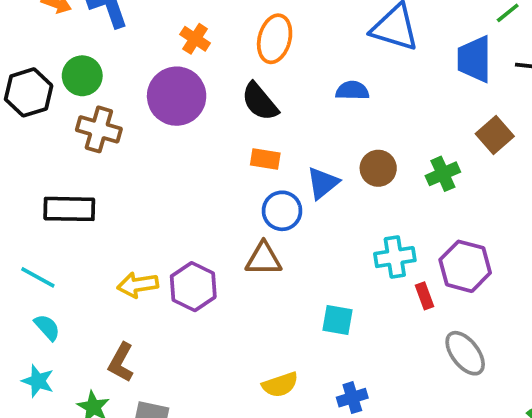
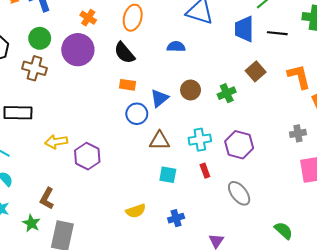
green circle: (82, 76) -> (40, 38), moved
brown triangle: (264, 259) -> (160, 141), moved
yellow arrow: (138, 285) -> (56, 142), moved
red rectangle: (424, 296) -> (205, 171), moved

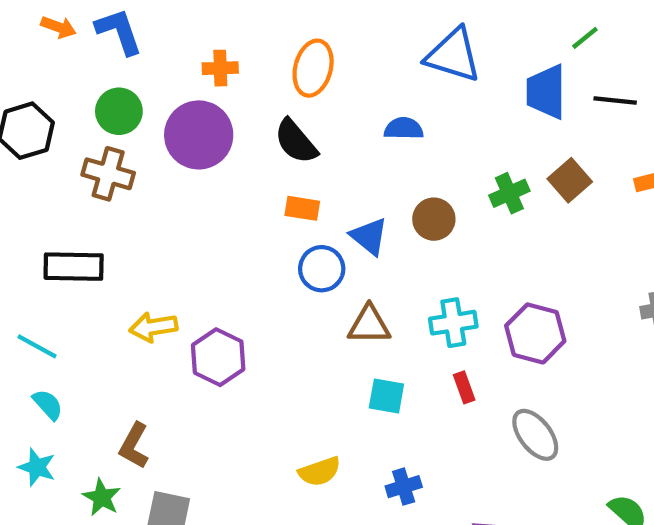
orange cross: (88, 18) -> (220, 68), turned -35
green cross: (227, 93) -> (509, 193), moved
blue triangle: (160, 98) -> (369, 236), turned -42

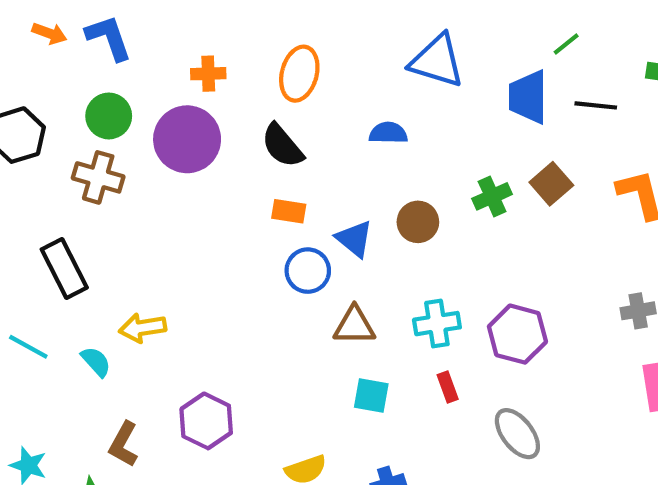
black rectangle: (74, 267) -> (64, 268), turned 62
purple hexagon: (218, 357) -> (206, 421), moved
cyan semicircle: (48, 405) -> (96, 362), moved

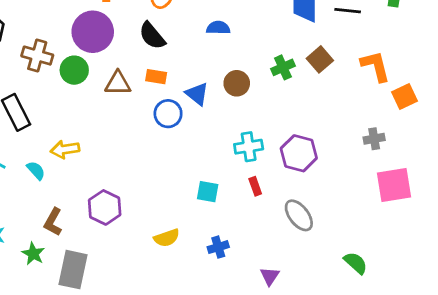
green circle: (109, 116) -> (74, 70), moved
brown triangle: (354, 326) -> (118, 83), moved

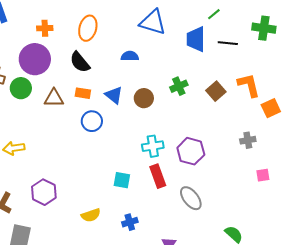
brown square: (320, 59) -> (216, 91), moved
blue triangle: (197, 94) -> (114, 95), moved
pink square: (394, 185) -> (263, 175), size x0.5
red rectangle: (255, 186) -> (158, 176), size x1.6

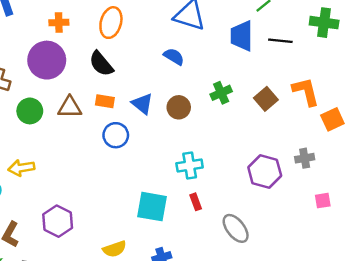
blue semicircle: (130, 56) -> (174, 56), moved, turned 30
green circle: (21, 88) -> (30, 111), moved
purple hexagon: (191, 151) -> (265, 171), moved
red rectangle: (158, 176) -> (196, 202), size x0.6
cyan square: (122, 180) -> (152, 207), size x1.5

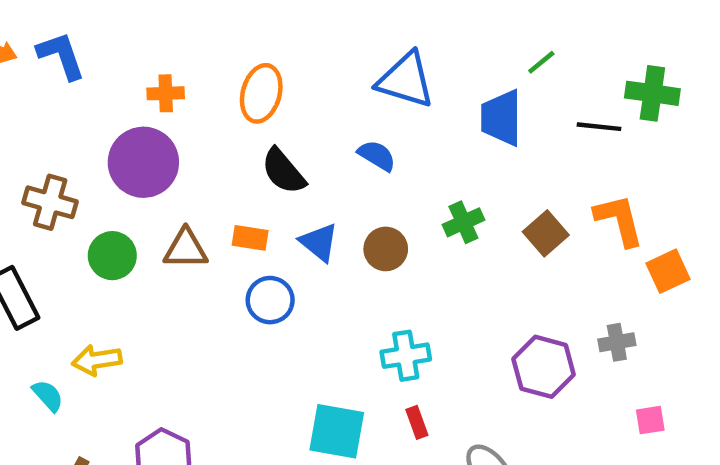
black line: (280, 41) -> (599, 127), moved
black semicircle: (101, 64) -> (283, 171), moved

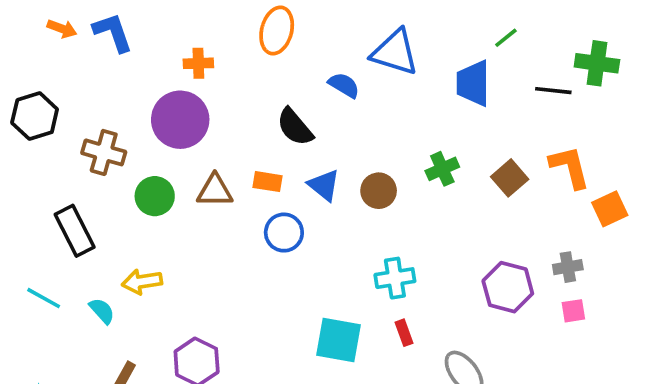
orange ellipse: (261, 93) -> (277, 31), moved
blue semicircle: (377, 156) -> (344, 85), moved
pink square: (650, 420) -> (573, 311), moved

